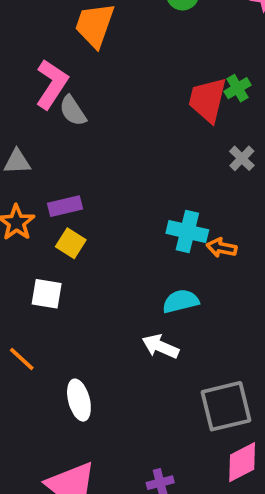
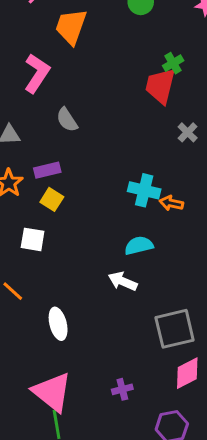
green cross: (237, 88) -> (173, 63), moved
gray semicircle: (73, 111) -> (67, 120), moved

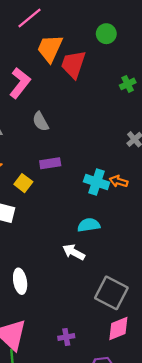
red trapezoid: (160, 86) -> (73, 64), moved
purple rectangle: (47, 170) -> (50, 163), moved
orange arrow: (171, 203) -> (119, 181), moved
gray square: (175, 329) -> (111, 293), turned 36

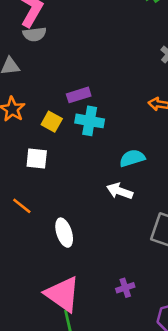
gray semicircle: (41, 121) -> (35, 34), moved, turned -60
cyan cross: (97, 182) -> (90, 121), moved

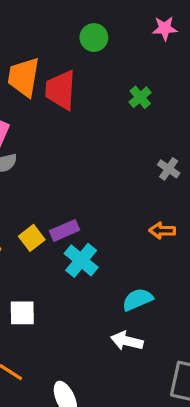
cyan cross: (90, 121) -> (81, 260), turned 36
yellow square: (52, 122) -> (32, 238), moved, turned 30

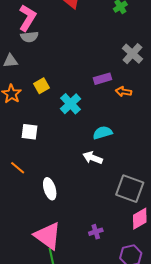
gray cross: (169, 169) -> (132, 54), size x1.5
purple rectangle: (64, 230) -> (102, 79), moved

